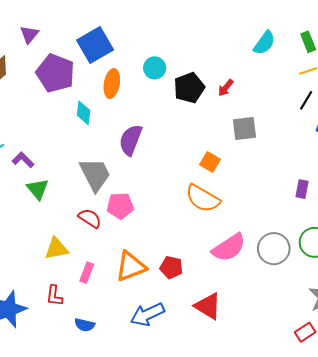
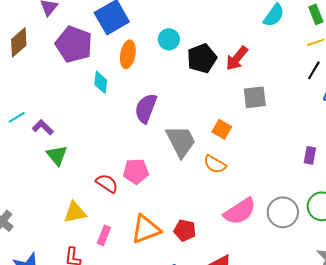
red arrow: (226, 88) -> (237, 58), size x1.5
gray trapezoid: (95, 174) -> (181, 141), moved
orange semicircle: (203, 198) -> (215, 164), size x0.7

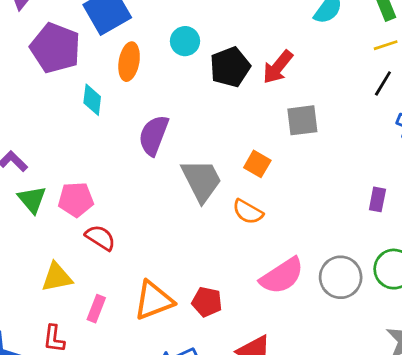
pink pentagon: (136, 171) -> (76, 199), moved

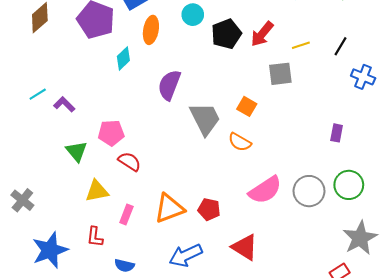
yellow line: (386, 45) -> (301, 45), moved
cyan diamond: (92, 100) -> (123, 58), turned 40
green triangle: (32, 199) -> (76, 151), moved

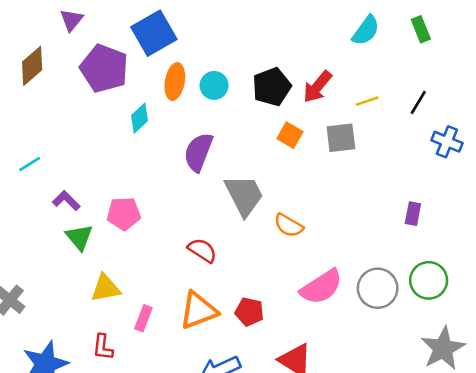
cyan circle: (193, 15) -> (214, 85), moved
purple L-shape: (64, 104) -> (66, 201), moved
orange square: (247, 106) -> (290, 135), moved
red semicircle: (130, 161) -> (202, 250), moved

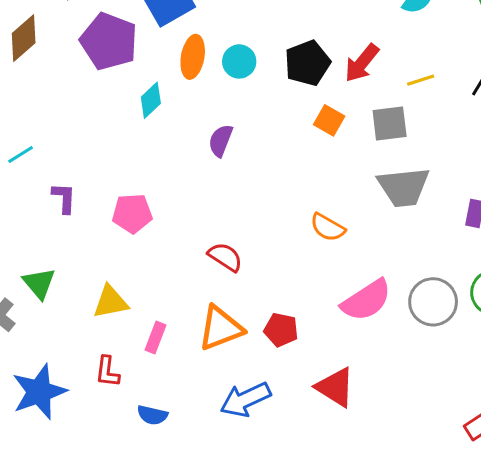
purple semicircle: (198, 152) -> (221, 141), size x0.7
gray trapezoid: (244, 195) -> (404, 187), moved, turned 111
purple L-shape: (66, 201) -> (64, 198), turned 48
green triangle: (79, 237) -> (39, 283), moved

